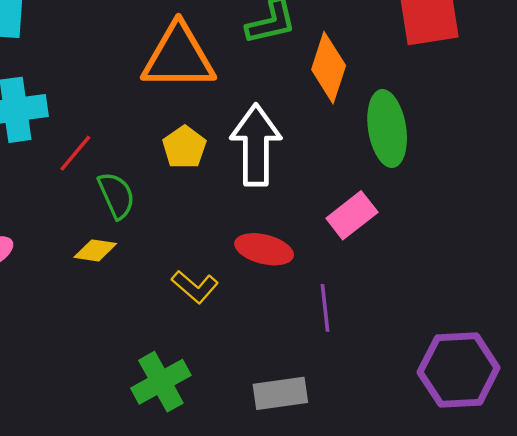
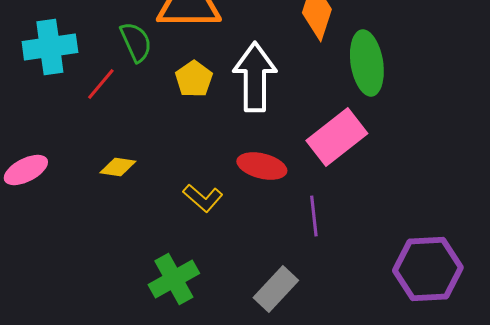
green semicircle: (116, 195) -> (136, 42), moved
pink rectangle: (352, 215) -> (337, 137), size x1.4
gray rectangle: (280, 393) -> (276, 289), turned -39

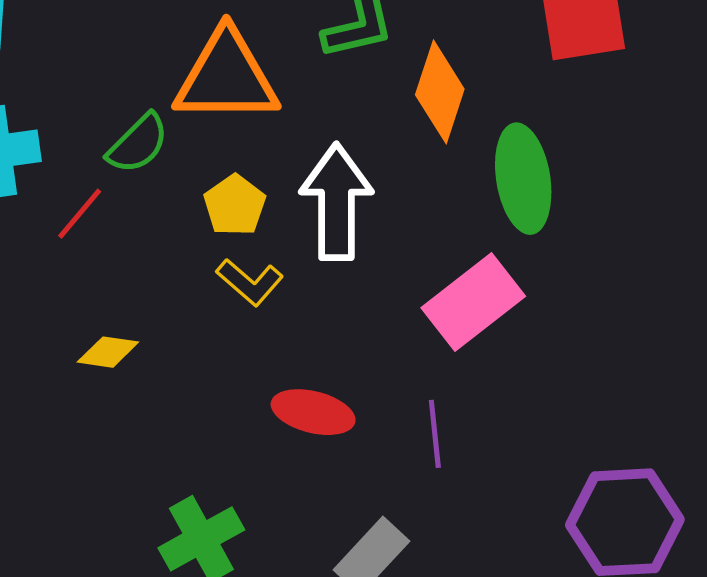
green semicircle: (136, 42) -> (138, 144), turned 69
red ellipse: (262, 166) -> (313, 412), moved
yellow L-shape: (203, 198) -> (250, 282), moved

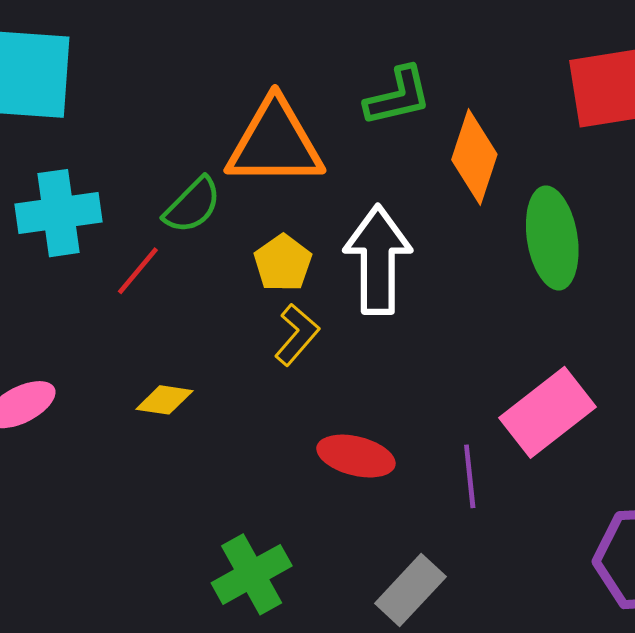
yellow L-shape: (250, 282) -> (297, 335), turned -90
pink rectangle: (473, 302) -> (548, 412), moved

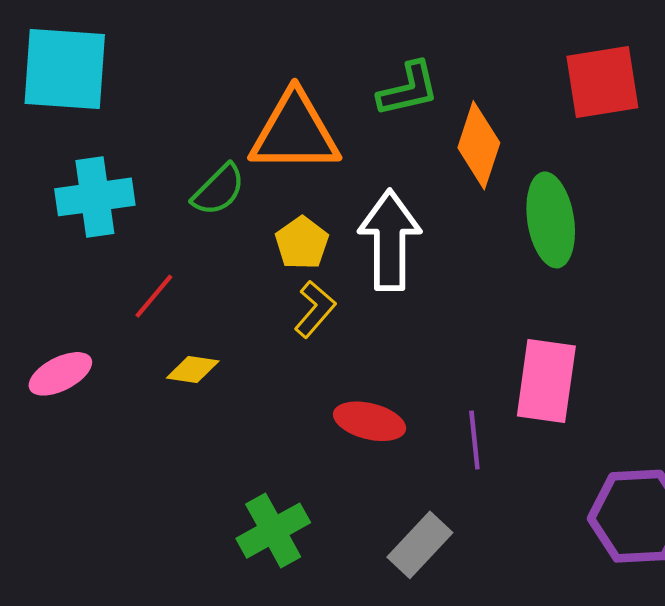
red line: (138, 271) -> (154, 296), moved
pink rectangle: (548, 412) -> (546, 381), turned -44

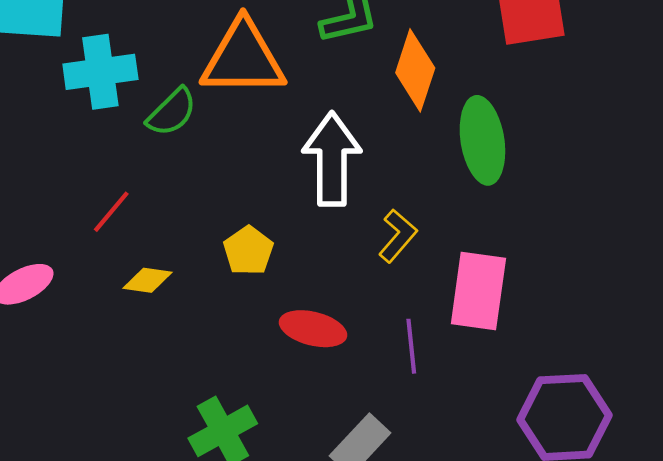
cyan cross: (95, 197) -> (100, 72), moved
yellow pentagon: (302, 243) -> (248, 251), moved
yellow L-shape: (315, 309) -> (398, 236), moved

